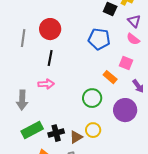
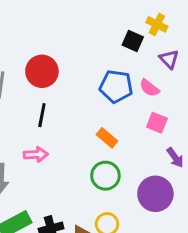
pink semicircle: (133, 39) -> (149, 88), moved
orange rectangle: (110, 77) -> (107, 138), moved

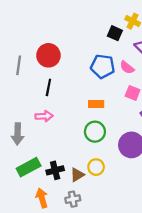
orange rectangle: (107, 138) -> (96, 104), turned -40

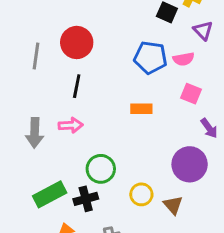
pink semicircle: (127, 67) -> (184, 59), turned -48
green circle: (95, 132) -> (101, 169), moved
gray arrow: (17, 134) -> (35, 133), moved
brown triangle: (77, 175) -> (173, 205), moved, turned -40

